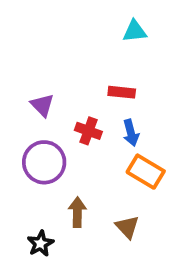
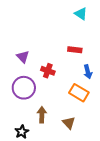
cyan triangle: (135, 31) -> (81, 14), moved, turned 40
red rectangle: (122, 92) -> (75, 50), moved
blue arrow: (131, 133) -> (88, 72), moved

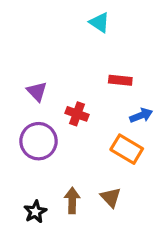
cyan triangle: (81, 14) -> (99, 22), moved
blue arrow: (88, 72) -> (141, 115), turned -96
brown arrow: (42, 115) -> (72, 200), moved

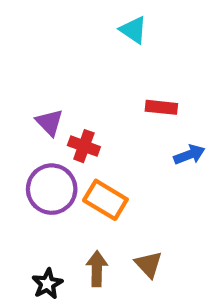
red cross: (77, 114) -> (84, 146), moved
orange rectangle: (127, 149) -> (105, 200), moved

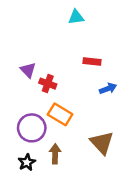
cyan triangle: (133, 30) -> (76, 17), turned -42
purple circle: (52, 189) -> (32, 128), moved
brown triangle: (148, 264) -> (102, 143), moved, size x1.5

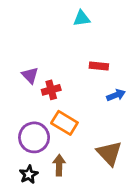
red cross: (48, 84) -> (51, 90), turned -35

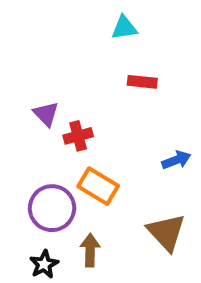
red rectangle: (99, 66) -> (142, 82), moved
blue arrow: (116, 95) -> (176, 160), moved

